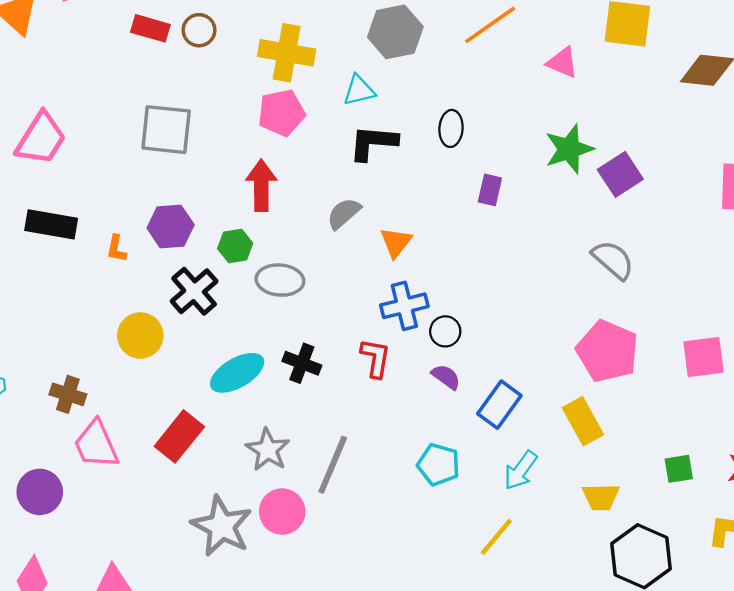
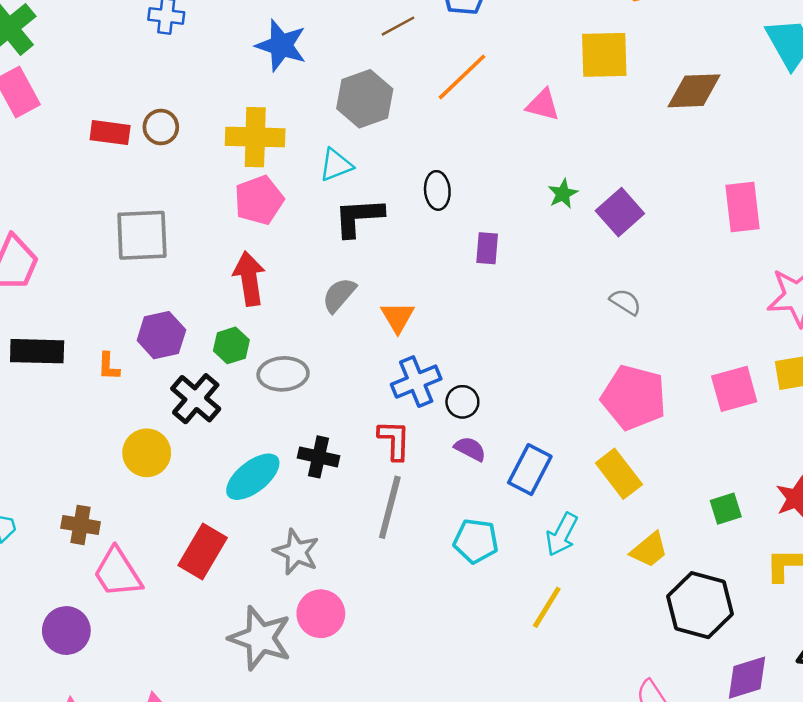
green star: (569, 149) -> (563, 194), size x0.6
gray semicircle: (613, 260) -> (625, 302), size x0.7
gray line: (333, 465) -> (390, 507), moved
yellow trapezoid: (601, 497) -> (649, 550), turned -30

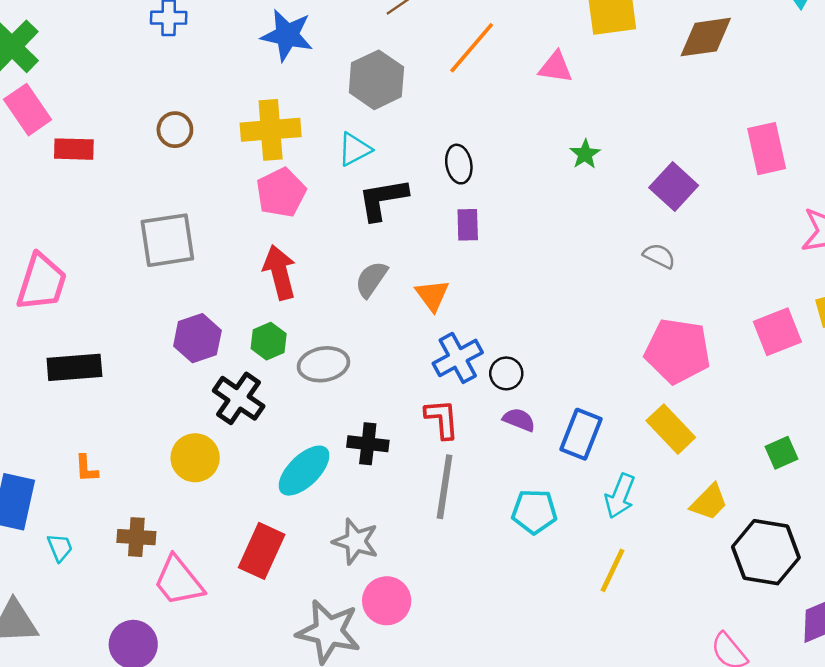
red rectangle: (110, 133) -> (74, 149), moved
purple square: (620, 212) -> (674, 186), moved
purple rectangle: (487, 248) -> (468, 225), moved
orange L-shape: (109, 366) -> (86, 468), moved

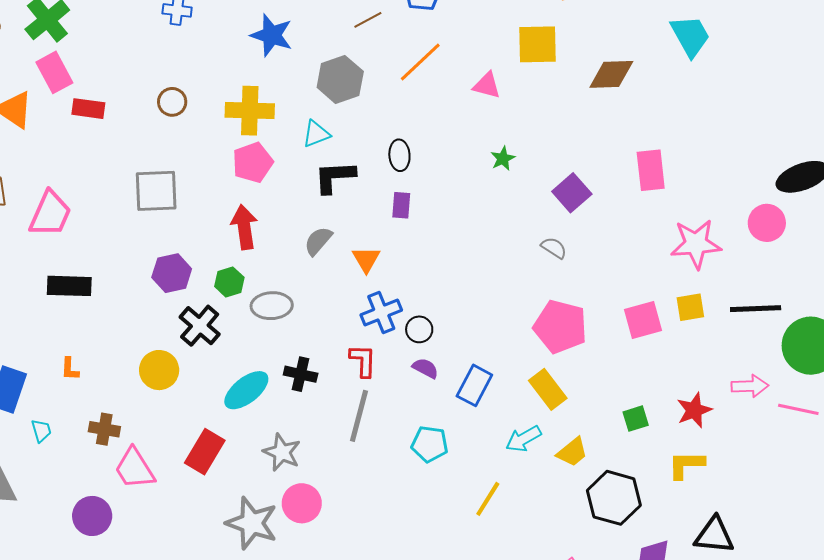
cyan arrow: (620, 496) -> (523, 439), moved, turned 33

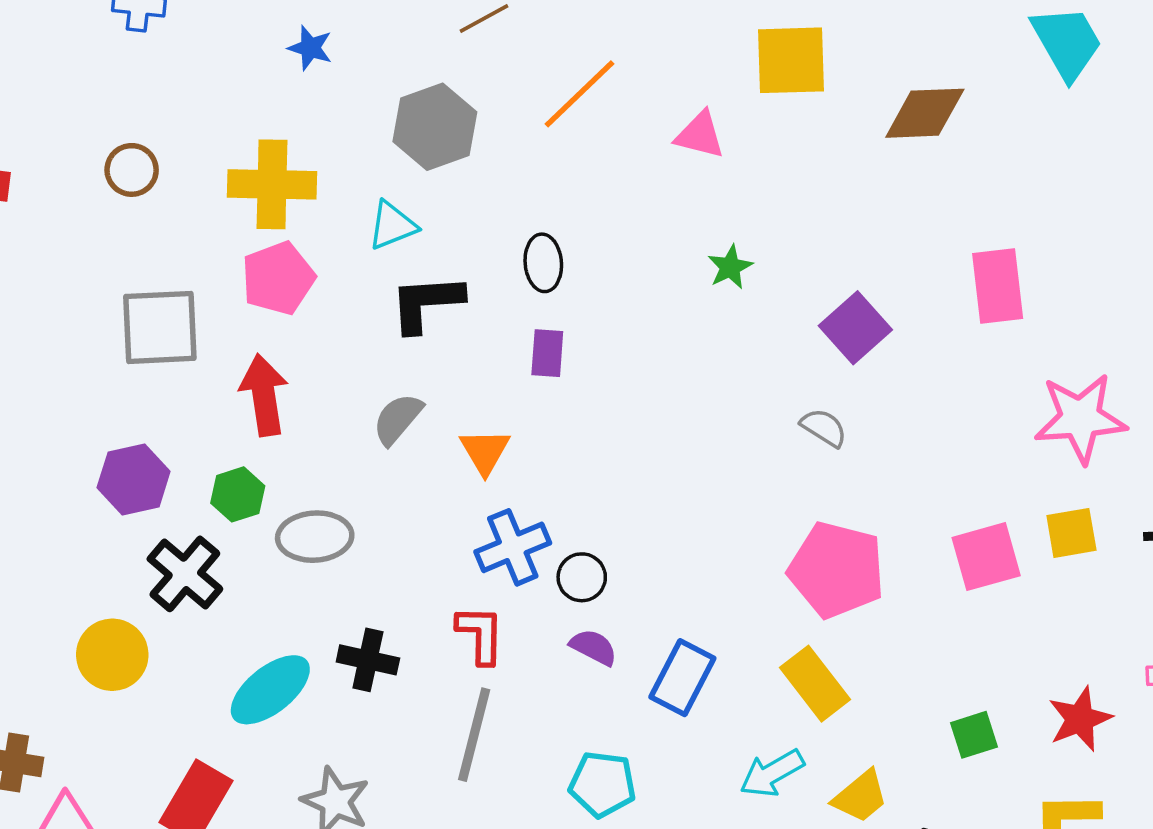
blue star: (272, 35) -> (310, 48), size x0.6
gray square: (156, 191) -> (160, 327), moved

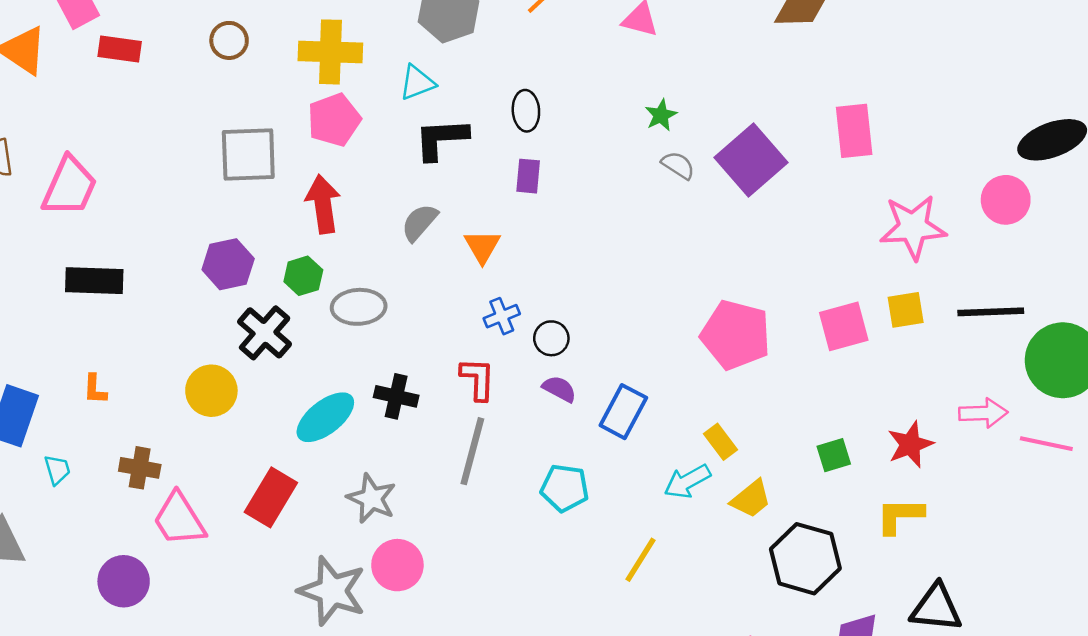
purple square: (855, 328) -> (751, 160), size x1.4
gray semicircle: (824, 428) -> (678, 165), moved
blue cross: (513, 547) -> (502, 316), size x0.7
yellow rectangle: (815, 684) -> (720, 442), moved, size x0.7

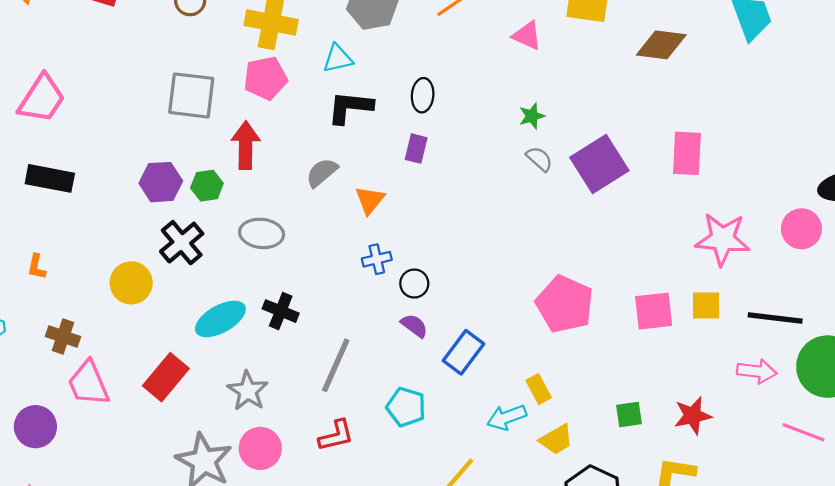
green hexagon: (303, 276) -> (207, 186), moved
red L-shape: (478, 379) -> (336, 436), moved, turned 66
pink arrow: (983, 413) -> (757, 371), moved

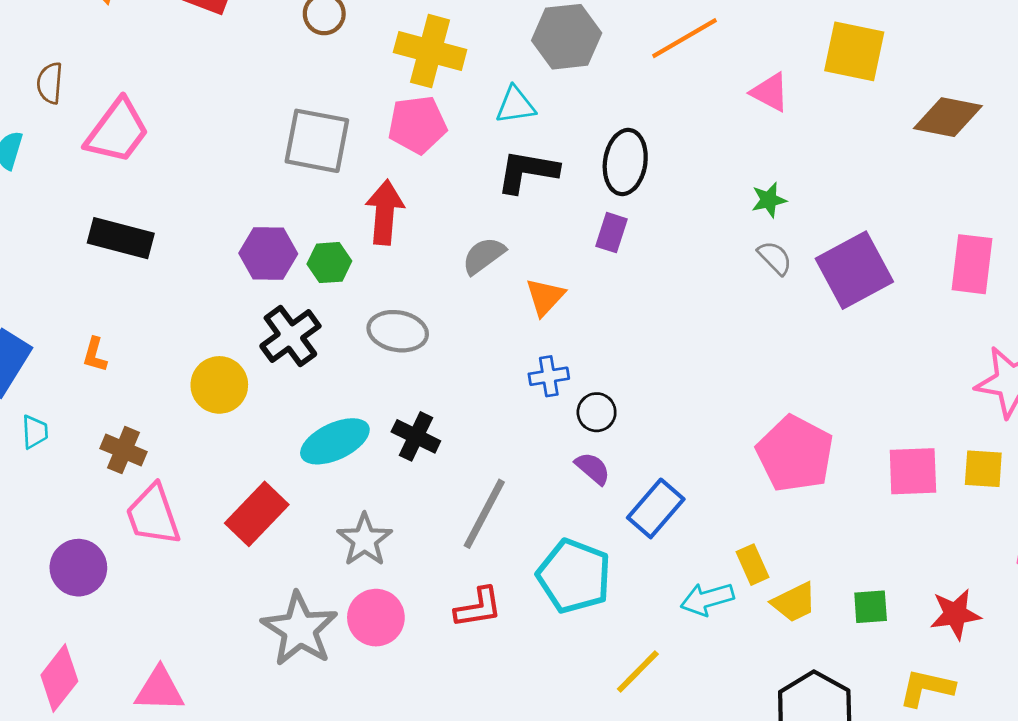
black ellipse: (423, 95) -> (625, 162), size x1.4
cyan pentagon: (406, 407) -> (574, 576), size x1.4
yellow trapezoid: (556, 440) -> (794, 602), moved

